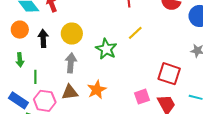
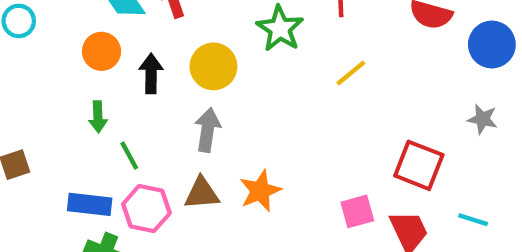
green star: (106, 49) -> (280, 29), moved
green line: (35, 77) -> (129, 156), turned -32
blue rectangle: (18, 100) -> (90, 204), turned -30

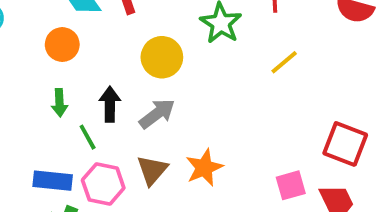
black arrow: (151, 73) -> (110, 104), moved
gray arrow: (208, 130) -> (157, 114), turned 45
brown triangle: (202, 193) -> (152, 170), turned -44

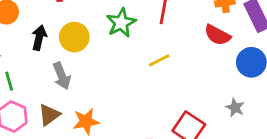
black arrow: (110, 104) -> (39, 38), moved
gray arrow: (157, 114) -> (62, 76), turned 92

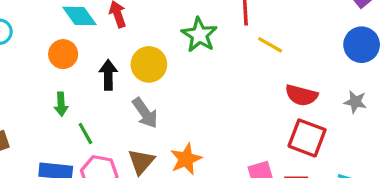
red semicircle: (217, 35) -> (301, 95), moved
yellow line: (159, 60) -> (270, 45), moved, turned 70

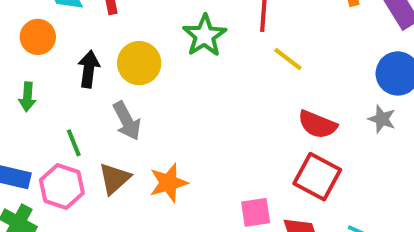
gray star: (355, 102) -> (382, 119), moved
green line: (85, 134) -> (74, 143), moved

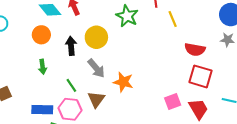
yellow line: (288, 59) -> (173, 19), turned 42
orange star: (168, 183) -> (123, 82), moved, turned -30

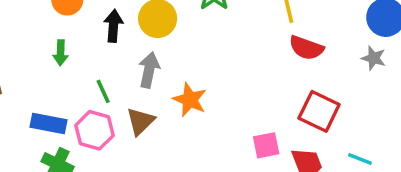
red semicircle: (195, 50) -> (306, 48), moved
gray arrow: (96, 68) -> (149, 70), turned -138

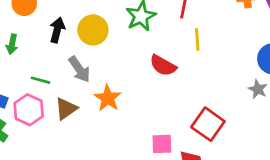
red semicircle: (306, 48) -> (163, 65), moved
gray arrow: (149, 70) -> (79, 69), turned 124
green line: (103, 91) -> (41, 80), turned -60

